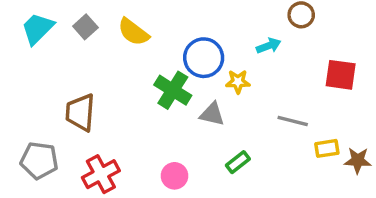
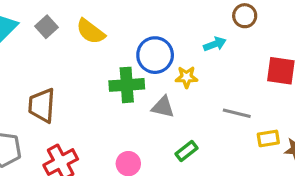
green cross: (173, 90) -> (127, 85), turned -36

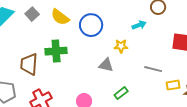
blue circle: (155, 55) -> (91, 25), moved
green cross: (127, 85) -> (56, 51), moved

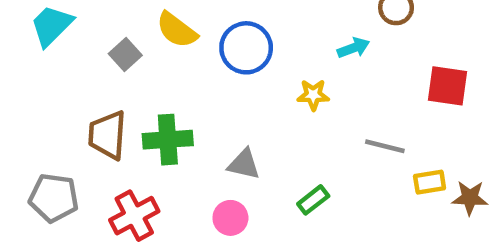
gray square: (32, 14) -> (125, 55), moved
green cross: (56, 51) -> (168, 140), moved
gray triangle: (106, 65) -> (244, 164), moved

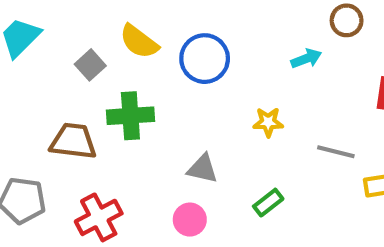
yellow star: (313, 95) -> (268, 122), moved
brown trapezoid: (107, 135) -> (73, 141), turned 93
green cross: (168, 140) -> (130, 116), moved

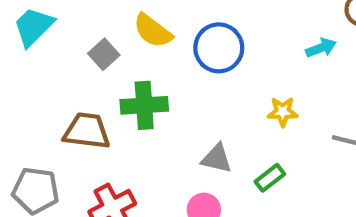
green rectangle: (268, 203) -> (270, 178), moved

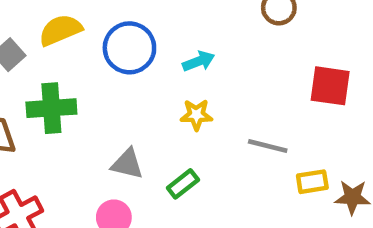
yellow semicircle: (153, 31) -> (60, 30), turned 120
cyan arrow: (321, 48) -> (199, 61), moved

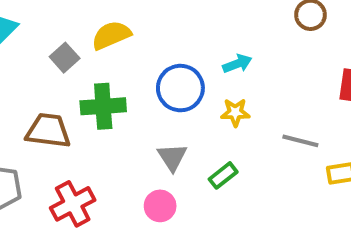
blue circle: (129, 48) -> (180, 88), moved
gray triangle: (127, 164) -> (172, 157), turned 44

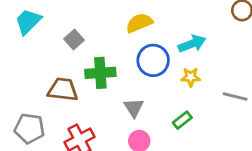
yellow semicircle: (111, 35) -> (139, 23), moved
cyan arrow: (237, 64) -> (192, 44), size x1.4
gray triangle: (172, 157) -> (134, 108), moved

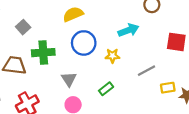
cyan arrow: (192, 44) -> (128, 30), moved
gray line: (235, 97) -> (147, 71), turned -42

